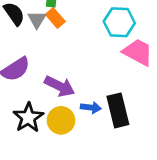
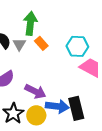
orange rectangle: (55, 18) -> (41, 43), moved
blue arrow: (91, 108) -> (57, 106), size x1.6

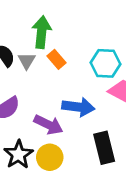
blue arrow: (57, 106) -> (78, 107), moved

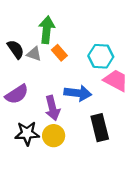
gray triangle: (27, 61) -> (34, 54), turned -42
purple arrow: (48, 125) -> (52, 108), turned 50
black star: (18, 155) -> (27, 133), turned 30

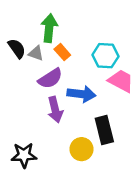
purple semicircle: (17, 94) -> (50, 78), moved
black star: (27, 133) -> (24, 155), moved
yellow circle: (54, 136) -> (82, 149), moved

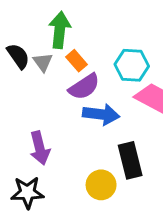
gray triangle: (36, 53) -> (43, 62), turned 35
purple semicircle: (50, 78) -> (84, 87), moved
purple arrow: (55, 110) -> (40, 148), moved

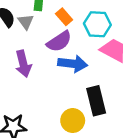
orange rectangle: (77, 61) -> (64, 17), moved
purple arrow: (40, 148) -> (23, 64), moved

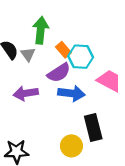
cyan hexagon: (97, 24) -> (81, 57), moved
purple arrow: (23, 64) -> (26, 93), turned 95

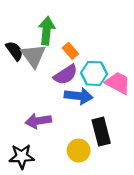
gray triangle: (28, 54) -> (34, 56), size x1.6
cyan hexagon: (81, 57) -> (94, 73), moved
purple arrow: (26, 93) -> (38, 121), moved

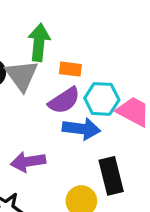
orange rectangle: (70, 51) -> (70, 69), turned -42

